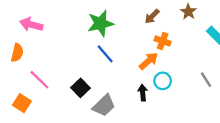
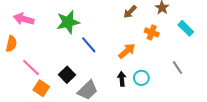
green star: (100, 23) -> (68, 22), moved
orange cross: (163, 41) -> (152, 32), moved
cyan circle: (163, 81) -> (141, 78), moved
orange square: (22, 103) -> (41, 88), moved

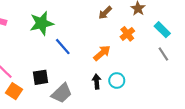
orange cross: (152, 32) -> (127, 34), turned 32
gray line: (177, 68) -> (163, 54), moved
black square: (67, 75) -> (40, 77), turned 35

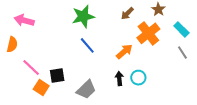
green star: (42, 23) -> (83, 16), moved
orange cross: (127, 34) -> (148, 33), size x1.6
black square: (40, 77) -> (57, 76), moved

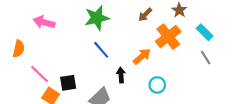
pink arrow: (24, 20) -> (44, 22), moved
black arrow: (119, 79) -> (121, 75), moved

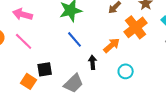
pink line: (40, 74) -> (24, 41), moved

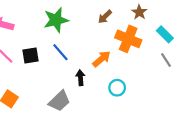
orange cross: (136, 27) -> (128, 39), turned -30
black square: (45, 69) -> (30, 56), moved

